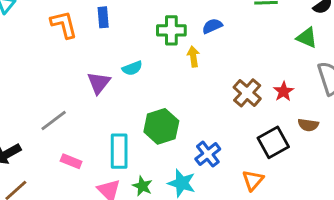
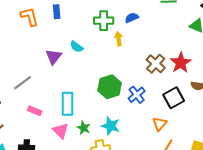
cyan semicircle: (132, 68) -> (77, 47), turned 56
red star: (284, 91) -> (181, 63), size x1.5
green hexagon: (161, 126) -> (110, 87), moved
blue cross: (208, 154) -> (137, 95), moved

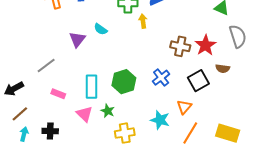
brown cross: (156, 64) -> (180, 46), turned -30
green hexagon: (110, 87) -> (124, 82), moved
cyan star: (111, 126) -> (160, 120), moved

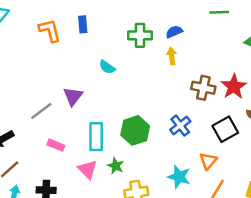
yellow arrow: (143, 21) -> (172, 56), moved
purple triangle: (77, 39) -> (73, 96), moved

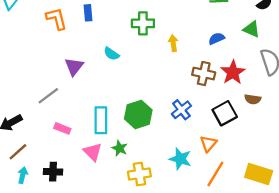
blue semicircle: (174, 32) -> (217, 39), moved
purple triangle: (73, 96) -> (74, 67), moved

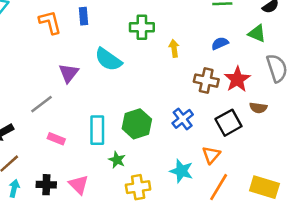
cyan semicircle: (111, 54) -> (108, 59), size x1.6
pink triangle: (93, 152) -> (79, 185), moved

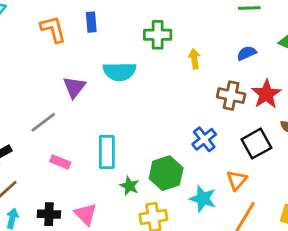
cyan semicircle: (108, 59) -> (120, 72), turned -36
green hexagon: (137, 124) -> (166, 173), moved

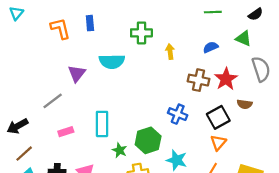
blue cross: (204, 139) -> (178, 114), turned -30
pink rectangle: (60, 162) -> (66, 132), turned -40
orange triangle: (237, 180) -> (218, 143), moved

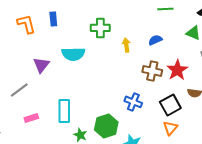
blue semicircle: (211, 47) -> (155, 40), moved

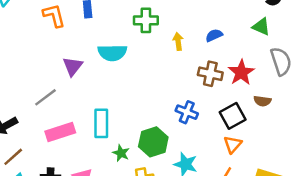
pink rectangle: (31, 118) -> (60, 132), size x1.6

